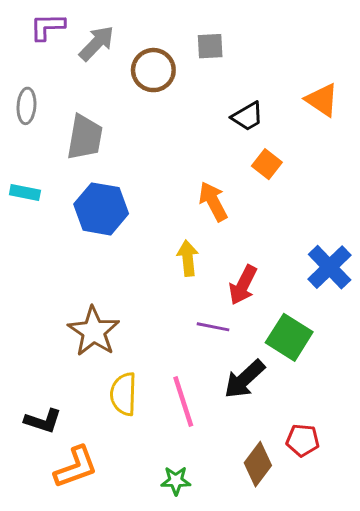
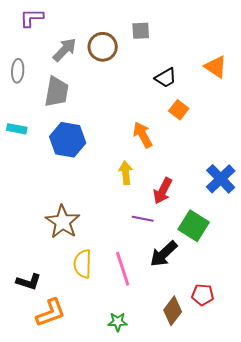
gray arrow: (97, 43) -> (65, 50), moved

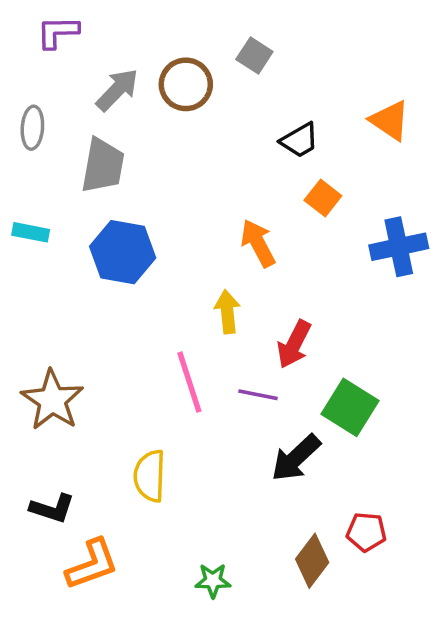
gray square: (141, 31) -> (254, 55), turned 36
blue cross: (221, 179) -> (399, 247), moved, turned 32
brown star: (63, 222) -> (52, 400), moved
pink line: (123, 269) -> (189, 382), moved

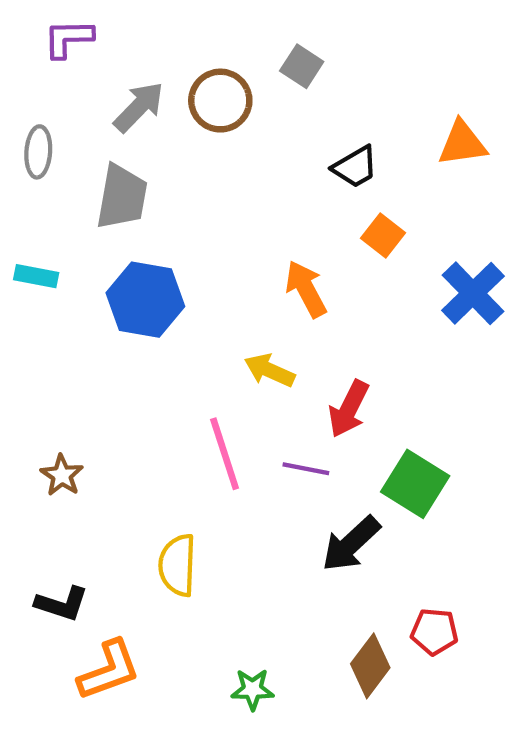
orange triangle: (390, 120) -> (462, 143), turned -42
blue cross: (399, 247) -> (473, 293), turned -32
yellow arrow: (227, 312) -> (270, 370), turned -60
brown star: (52, 400) -> (62, 475), size x0.6

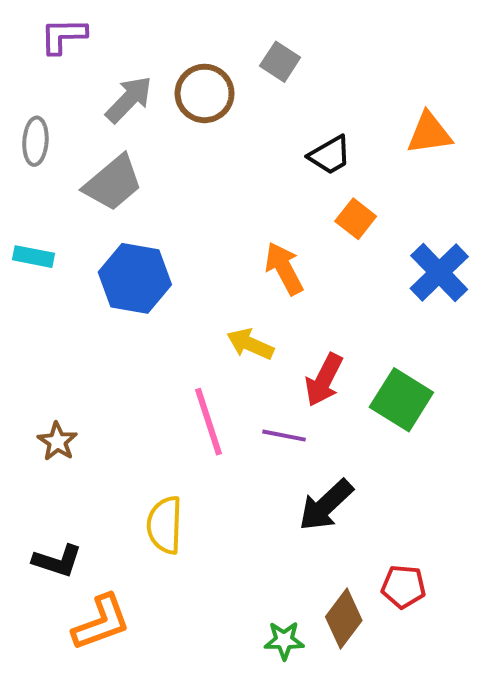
gray trapezoid: (122, 197) -> (113, 183), turned 40
green square: (415, 484) -> (401, 400), moved
green star: (252, 689) -> (284, 640), moved

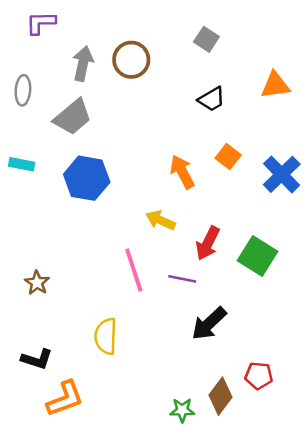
gray square: (280, 62) -> (206, 39), moved
gray arrow: (129, 99) -> (83, 64), turned -32
orange square: (356, 219) -> (228, 157), moved

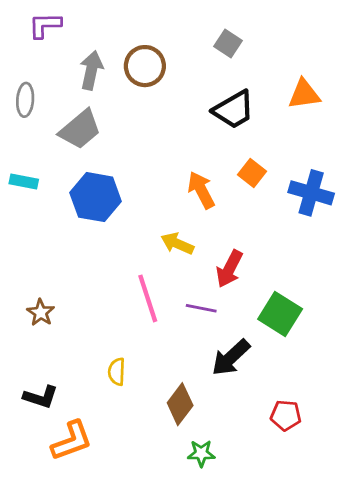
black trapezoid: (212, 99) -> (234, 110), size x1.4
blue cross: (282, 174) -> (311, 193), turned -30
green square: (257, 256) -> (280, 314), moved
yellow semicircle: (106, 336) -> (117, 372), size x0.7
brown diamond: (220, 396) -> (180, 404), moved

